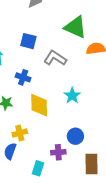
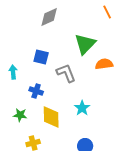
green triangle: (75, 27) -> (85, 44), turned 50
gray L-shape: (55, 58) -> (66, 73), turned 35

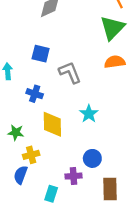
green triangle: (85, 44) -> (112, 28), moved
green star: (20, 115) -> (16, 133), moved

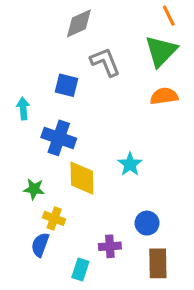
gray L-shape: (70, 72) -> (105, 62), moved
blue cross: (35, 94) -> (59, 138), size x1.5
yellow cross: (31, 155) -> (54, 218), turned 35
blue circle: (92, 158) -> (147, 223), moved

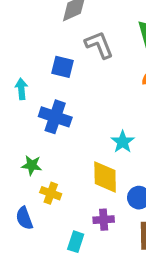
yellow diamond: (82, 178) -> (105, 177), moved
blue semicircle: (40, 245) -> (24, 218), moved, turned -40

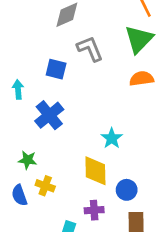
blue cross: (55, 117) -> (49, 115), turned 32
blue semicircle: (24, 218) -> (19, 195), moved

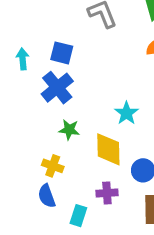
blue square: (56, 69) -> (62, 53), moved
green star: (28, 160) -> (69, 130), moved
blue semicircle: (19, 195) -> (47, 196), moved

